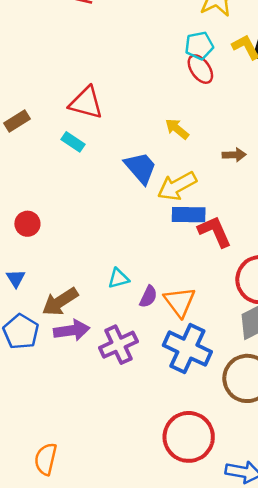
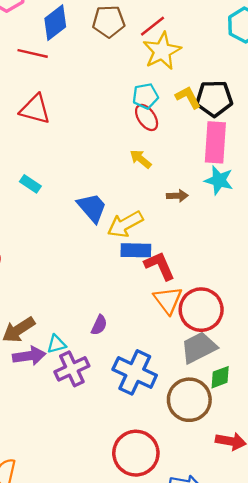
red triangle: (86, 103) -> (35, 109), moved
yellow arrow: (177, 129) -> (141, 159), moved
cyan triangle: (118, 278) -> (56, 344), moved
orange triangle: (180, 302) -> (168, 300), moved

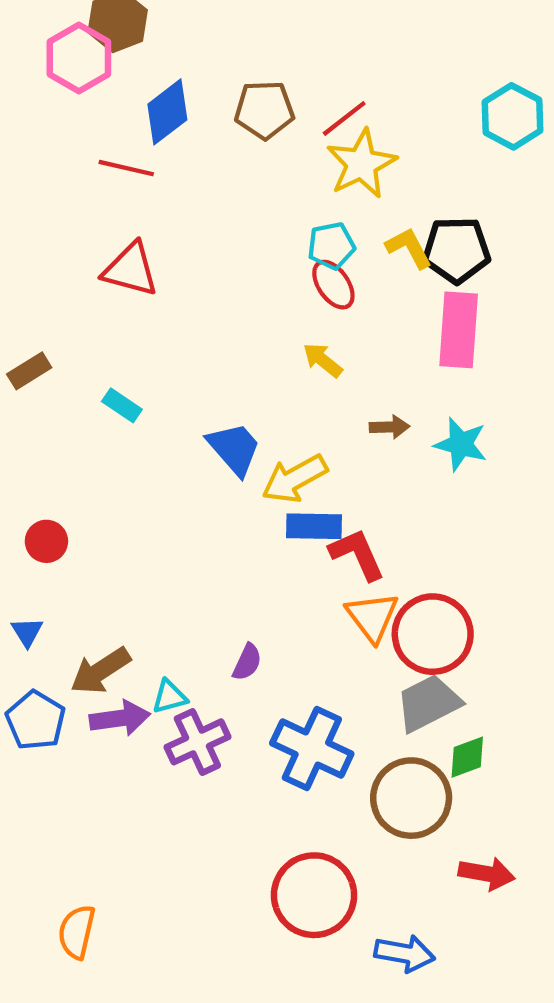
cyan star: (219, 180) -> (461, 444), moved

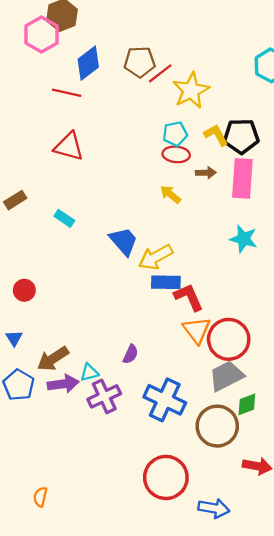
red line: (344, 118) -> (160, 73), moved
red ellipse: (333, 285) -> (176, 154), turned -50
brown arrow: (390, 427) -> (206, 173), moved
orange semicircle: (77, 932) -> (40, 497), size x0.7

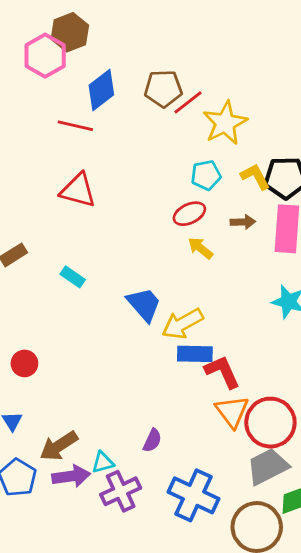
red ellipse: (176, 154) -> (189, 214), moved, turned -30

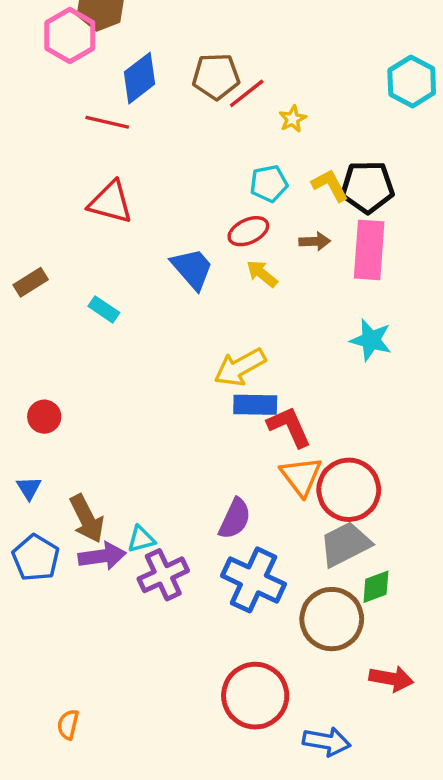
yellow star: (225, 123) -> (293, 119), size x0.5
blue trapezoid: (144, 304) -> (192, 269), moved
purple semicircle: (152, 440) -> (235, 519), moved, size x1.4
brown arrow: (59, 446) -> (87, 519), turned -84

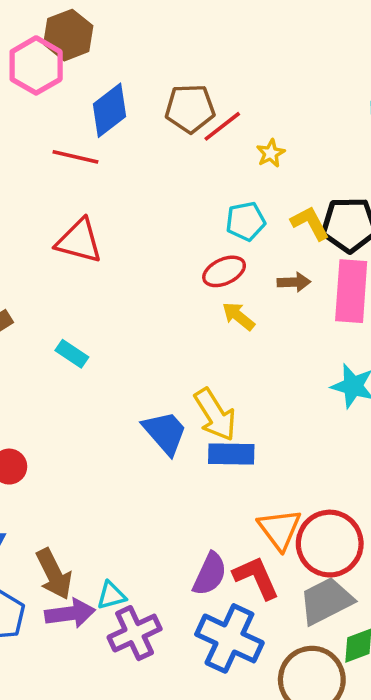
blue trapezoid: (192, 269) -> (165, 433), moved
yellow arrow: (240, 367) -> (215, 415), turned -93
red L-shape: (289, 427) -> (256, 578), moved

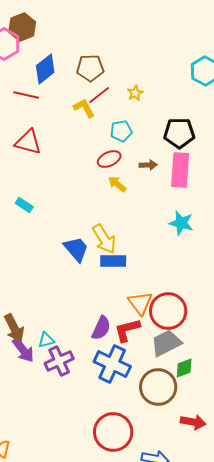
red line: (222, 126) -> (99, 95), moved
yellow L-shape: (310, 223) -> (84, 108), moved
red L-shape: (256, 578) -> (127, 330), turned -80
purple arrow: (70, 613) -> (23, 350), turned 60

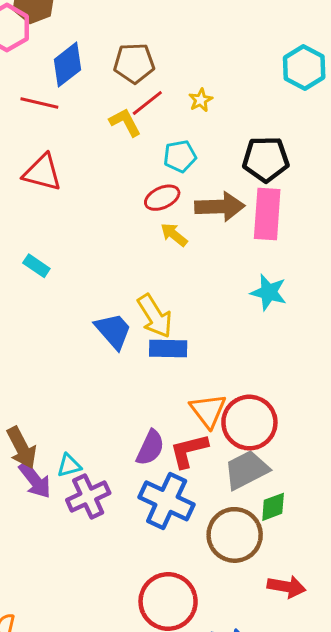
brown arrow: (148, 165) -> (220, 207), size x1.8

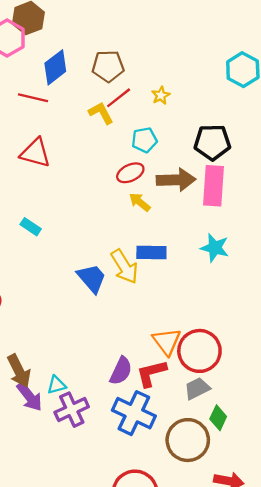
blue rectangle: (168, 349) -> (151, 252), moved
gray trapezoid: (246, 470) -> (197, 388), size x0.7
green diamond: (273, 507) -> (218, 418), turned -45

